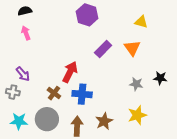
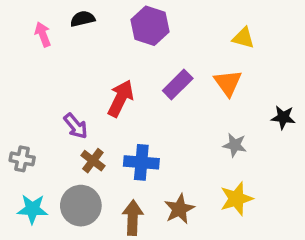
black semicircle: (25, 11) -> (83, 19), moved
pink arrow: (26, 33) -> (43, 34), moved
red arrow: (70, 72) -> (121, 98), moved
purple arrow: (23, 74) -> (76, 126), moved
black star: (160, 78) -> (283, 117), moved

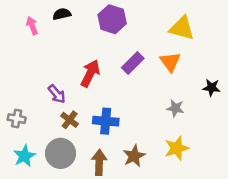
yellow triangle: (243, 38) -> (182, 28), size x1.5
cyan star: (32, 209) -> (24, 156), turned -30

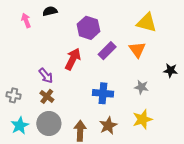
purple hexagon: (112, 19) -> (88, 28), moved
brown cross: (70, 120) -> (47, 96), moved
blue cross: (106, 121) -> (103, 93), moved

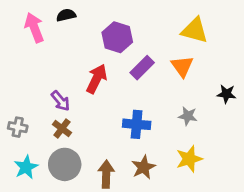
pink arrow: (26, 21) -> (34, 28), size x1.5

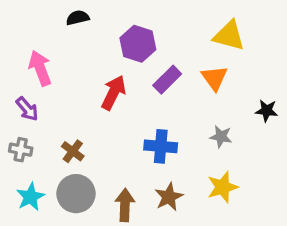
pink arrow: (34, 28) -> (40, 68), moved
purple arrow: (61, 101) -> (27, 109), moved

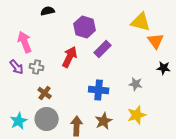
orange triangle: (214, 78) -> (156, 41), moved
gray cross: (21, 150) -> (37, 67), moved

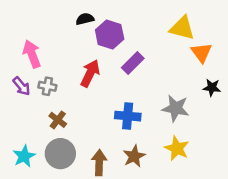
black semicircle: (48, 11) -> (85, 19), moved
gray star: (136, 84) -> (176, 108), size x1.5
yellow star: (137, 115) -> (177, 148), turned -30

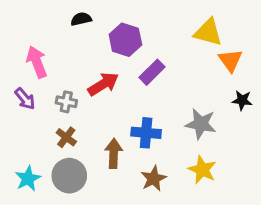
black semicircle: (85, 19) -> (81, 19), moved
red arrow: (90, 73) -> (103, 84), turned 32
gray cross: (47, 86) -> (66, 102), moved
brown arrow: (99, 163) -> (114, 153), moved

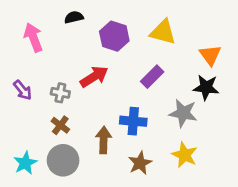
yellow triangle: (208, 32) -> (163, 32), moved
pink arrow: (37, 62) -> (33, 37), moved
purple rectangle: (152, 72) -> (152, 77), moved
black star: (242, 100) -> (206, 87), moved, size x1.4

